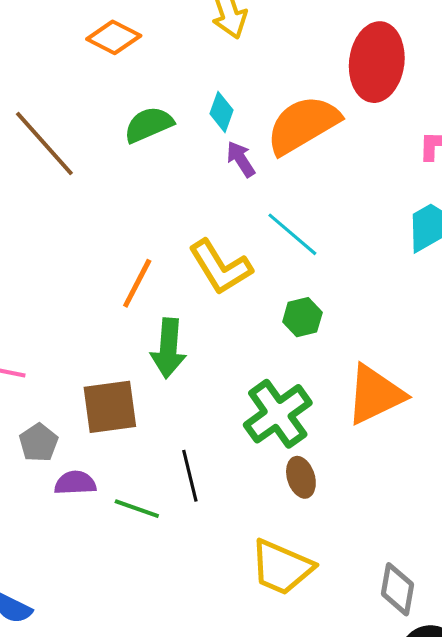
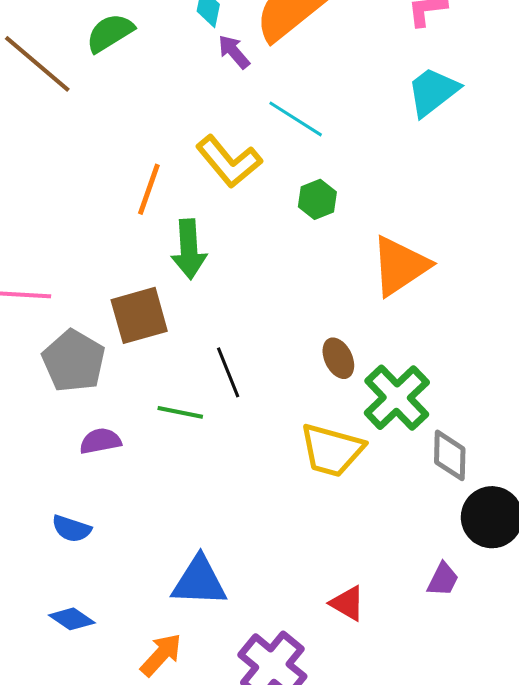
green semicircle: (149, 125) -> (110, 33), moved
green cross: (278, 414) -> (397, 398), moved
gray pentagon: (39, 443) -> (74, 361), size x1.6
purple semicircle: (75, 483) -> (100, 441), moved

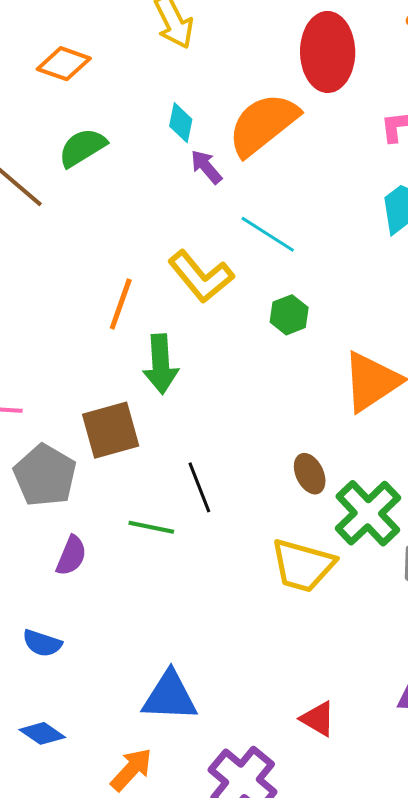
purple semicircle: (100, 441) -> (71, 556), turned 123

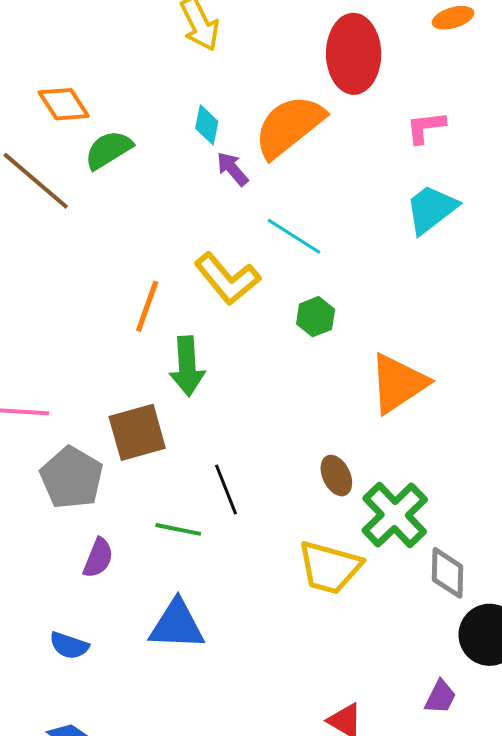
orange diamond: (64, 64) -> (64, 104), moved, turned 38
blue triangle: (170, 696) -> (177, 625), moved

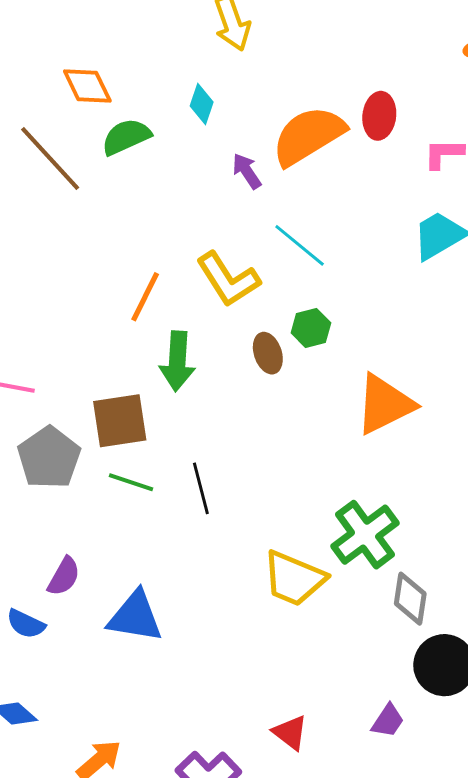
red ellipse: (354, 54) -> (379, 116), moved, size x0.6
cyan diamond: (207, 125) -> (202, 104), moved
brown ellipse: (336, 476) -> (268, 353), moved
green line: (178, 529) -> (131, 482), moved
purple semicircle: (98, 558) -> (64, 576), moved

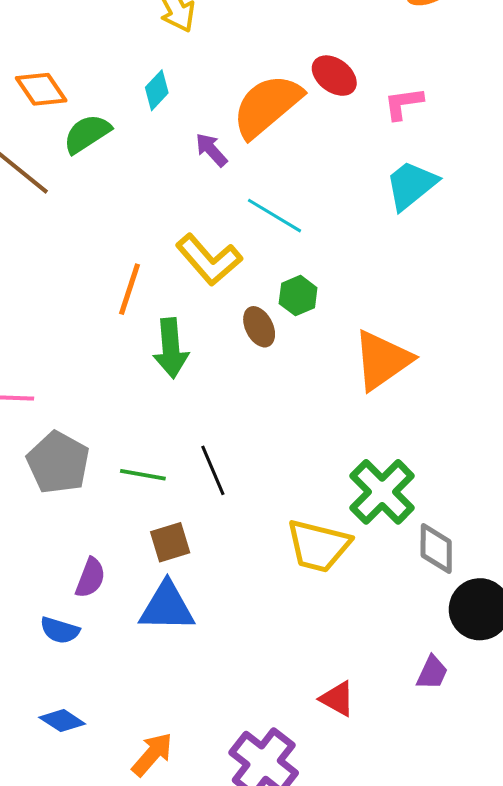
cyan diamond: (202, 104) -> (157, 90), turned 33
red ellipse: (379, 116) -> (334, 76), turned -51
brown square: (120, 421) -> (170, 542), moved, size x0.7

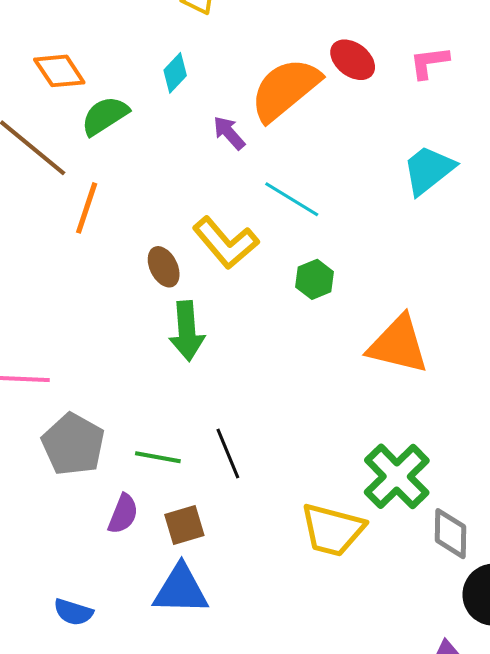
pink L-shape: (404, 103) -> (429, 62), moved
orange line: (129, 289) -> (87, 208), moved
brown ellipse: (259, 327) -> (164, 267), moved
orange triangle: (382, 360) -> (398, 345), turned 48
purple semicircle: (90, 578) -> (123, 514), moved

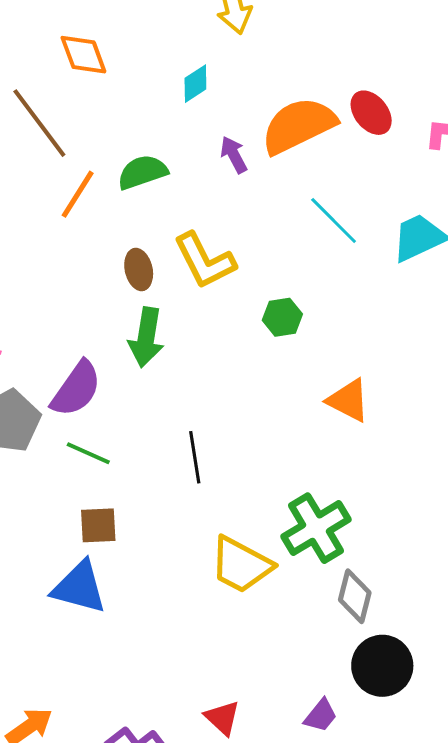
green semicircle: (105, 116) -> (142, 172), moved
cyan line: (292, 199) -> (334, 220), moved
orange triangle: (398, 345) -> (348, 400), size x0.7
black line: (228, 454) -> (195, 457), moved
purple semicircle: (123, 514) -> (76, 389), moved, size x1.5

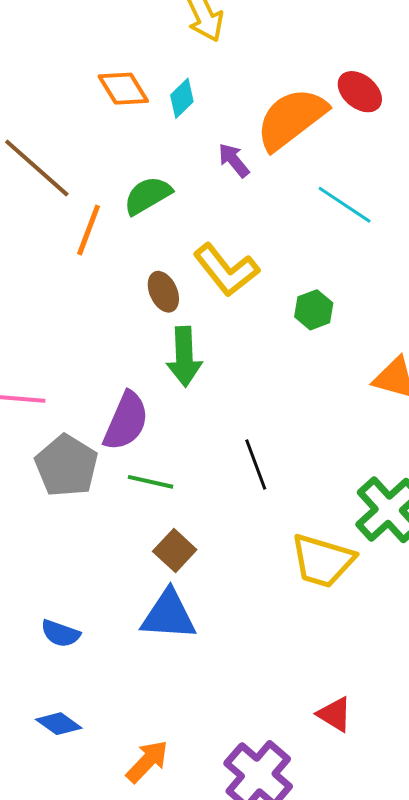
orange diamond: (83, 55) -> (123, 89), moved
brown square: (98, 525) -> (175, 550), turned -33

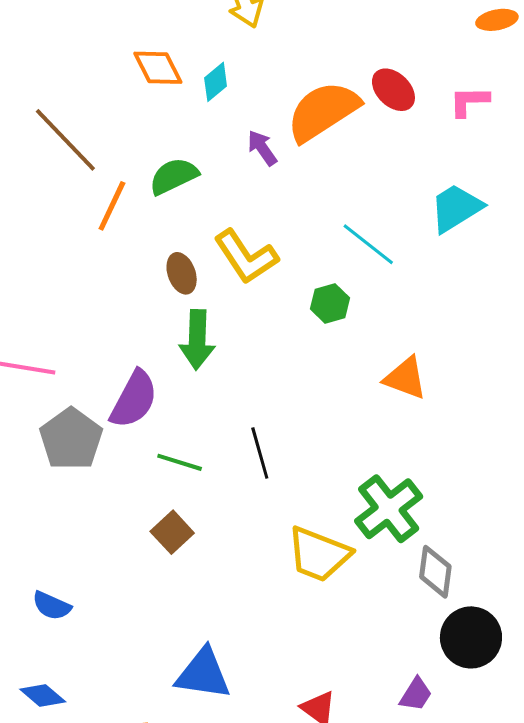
cyan line: (345, 205) -> (368, 244), moved
green line: (151, 482) -> (180, 462), moved
blue triangle: (169, 615) -> (203, 674), moved

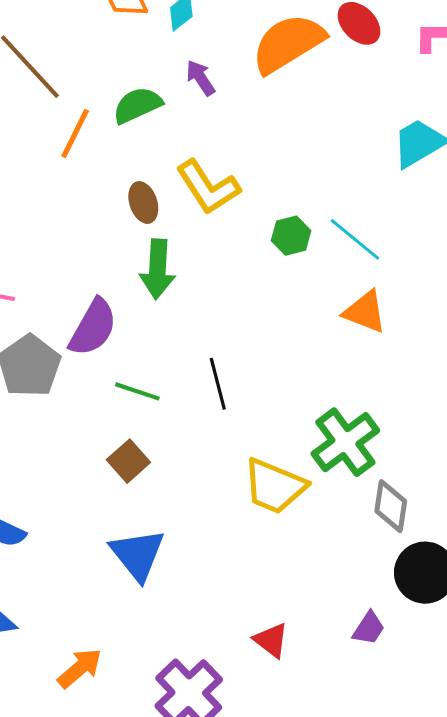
purple arrow: (262, 148) -> (201, 78), moved
cyan line: (368, 244) -> (355, 239), moved
blue triangle: (203, 674) -> (138, 555), moved, turned 42

